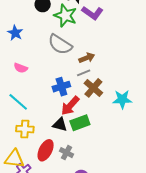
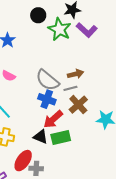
gray semicircle: (60, 44) -> (47, 80), moved
blue cross: (61, 87) -> (47, 99), turned 30
gray cross: (67, 153) -> (36, 168), moved, turned -32

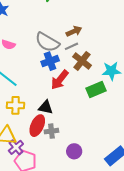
blue cross: (47, 99) -> (50, 61), turned -30
black triangle: (41, 137) -> (46, 107), moved
green rectangle: (61, 137) -> (96, 89), moved

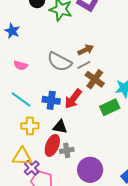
blue cross: (50, 61) -> (51, 100), moved, turned 30
purple circle: (74, 151) -> (90, 170), size x1.6

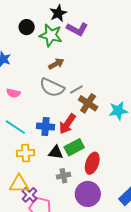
brown arrow: (86, 50) -> (56, 64), moved
green rectangle: (110, 107) -> (74, 147), moved
red ellipse: (52, 145) -> (92, 163), moved

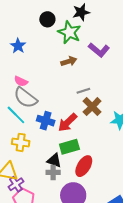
purple L-shape: (77, 29) -> (99, 50), moved
gray semicircle: (52, 87) -> (26, 98), moved
black triangle: (56, 152) -> (54, 160), moved

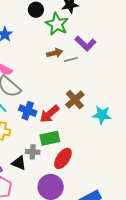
gray line: (83, 91) -> (71, 60), moved
black triangle: (54, 160) -> (19, 163), moved
gray cross: (53, 172) -> (33, 152), moved

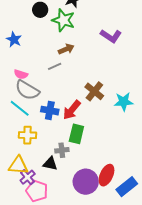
purple L-shape: (85, 44) -> (111, 36), moved
gray line: (71, 60) -> (55, 66), moved
green rectangle: (50, 138) -> (76, 134), turned -54
red ellipse: (63, 158) -> (107, 175), moved

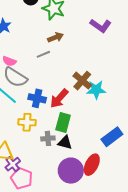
cyan star: (124, 102) -> (96, 90), moved
yellow cross: (27, 135) -> (27, 122), moved
black triangle: (50, 164) -> (65, 142), moved
blue rectangle: (127, 187) -> (112, 137), moved

